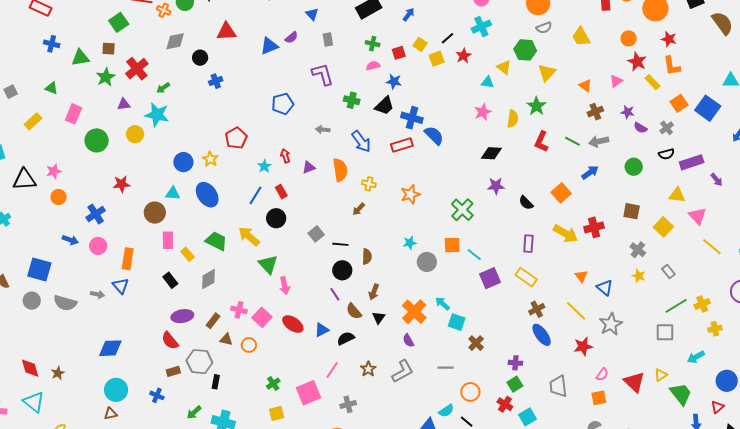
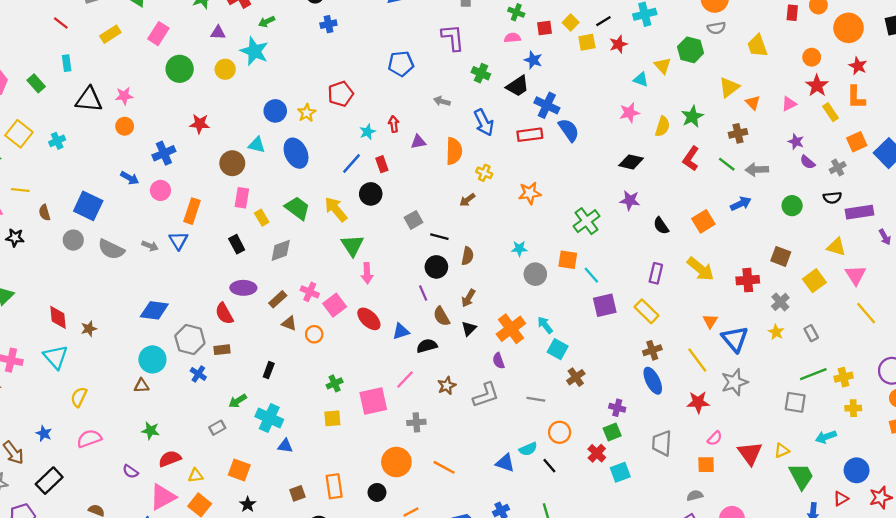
yellow triangle: (547, 73) -> (729, 87), moved
brown cross: (595, 112) -> (738, 133), moved
red cross: (594, 227) -> (748, 280), moved
blue triangle: (605, 288) -> (735, 339), size x1.4
gray hexagon: (199, 362) -> (190, 340), moved

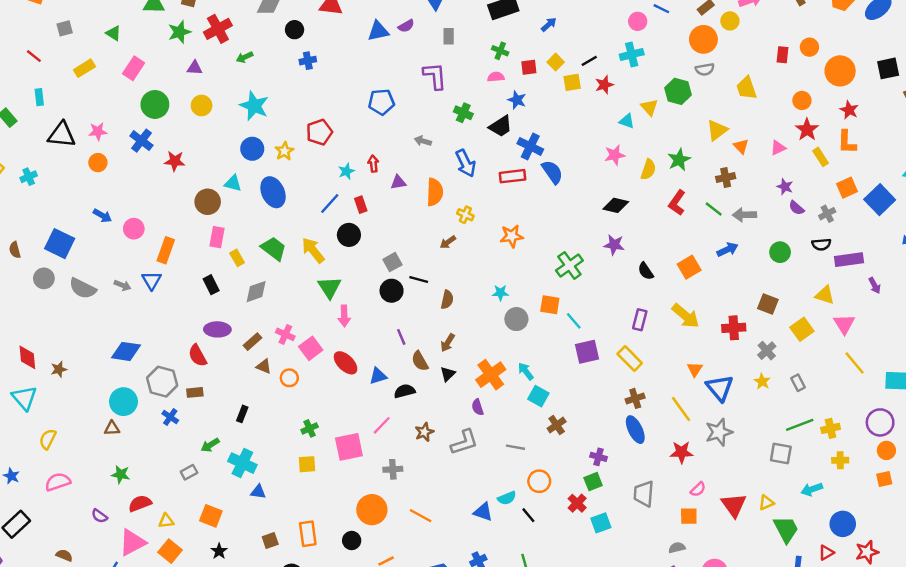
cyan star: (254, 51) -> (254, 106), moved
blue cross: (164, 153) -> (141, 141), moved, turned -30
black circle: (436, 267) -> (392, 291), moved

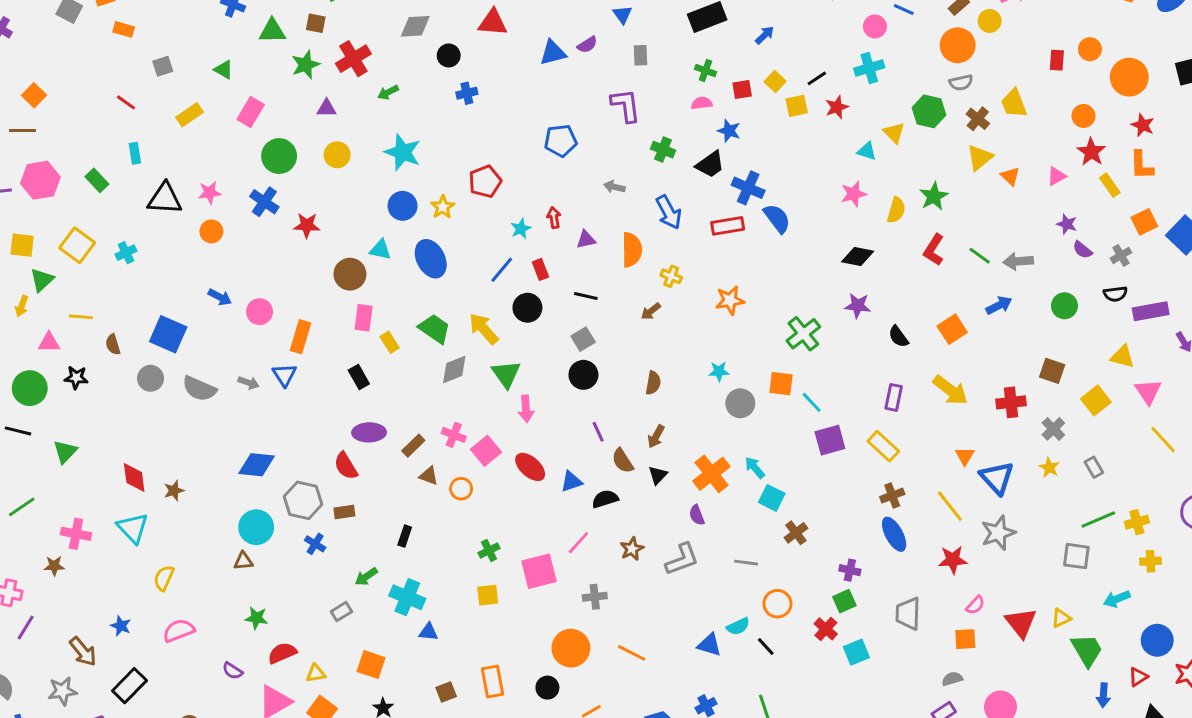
brown cross: (726, 178) -> (978, 119), moved, turned -36
black line: (419, 280) -> (586, 296), moved
gray diamond: (256, 292) -> (454, 369), moved

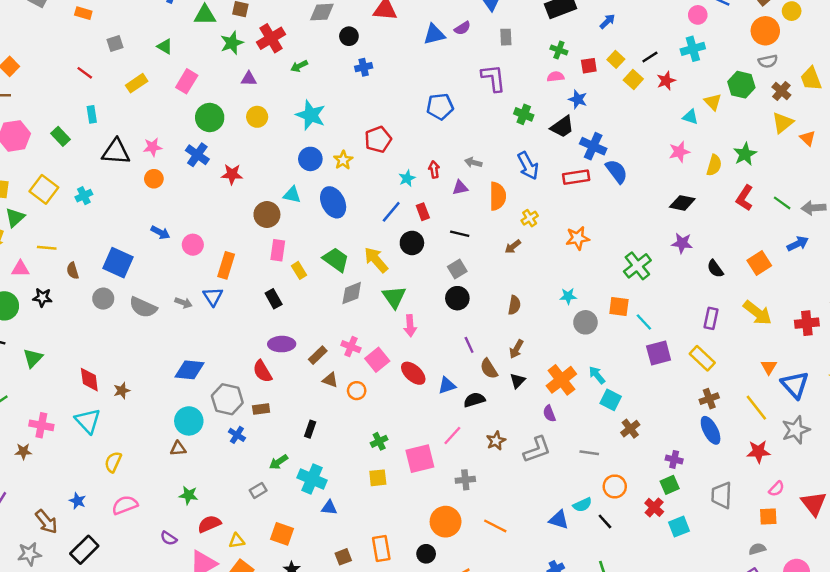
yellow square: (797, 106) -> (633, 79), turned -36
gray arrow: (614, 187) -> (473, 162), moved
yellow cross: (671, 276) -> (530, 218), turned 35

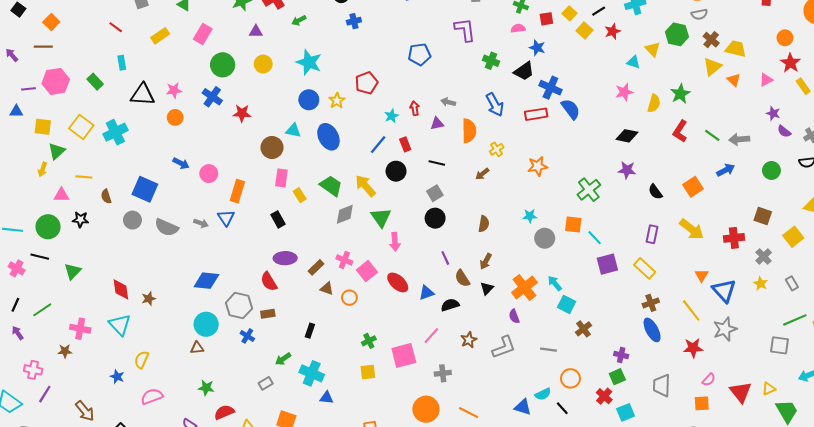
yellow trapezoid: (811, 79) -> (736, 49), moved, turned 125
cyan cross: (84, 196) -> (115, 132), size x1.6
blue star: (78, 501) -> (117, 377), moved

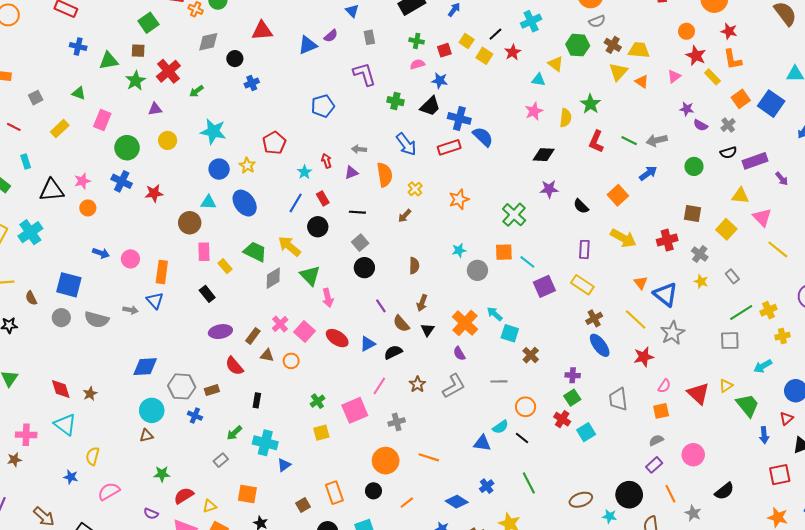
pink cross: (344, 260) -> (280, 324), turned 35
red semicircle: (269, 282) -> (234, 366), moved
blue triangle: (327, 398) -> (284, 465), turned -32

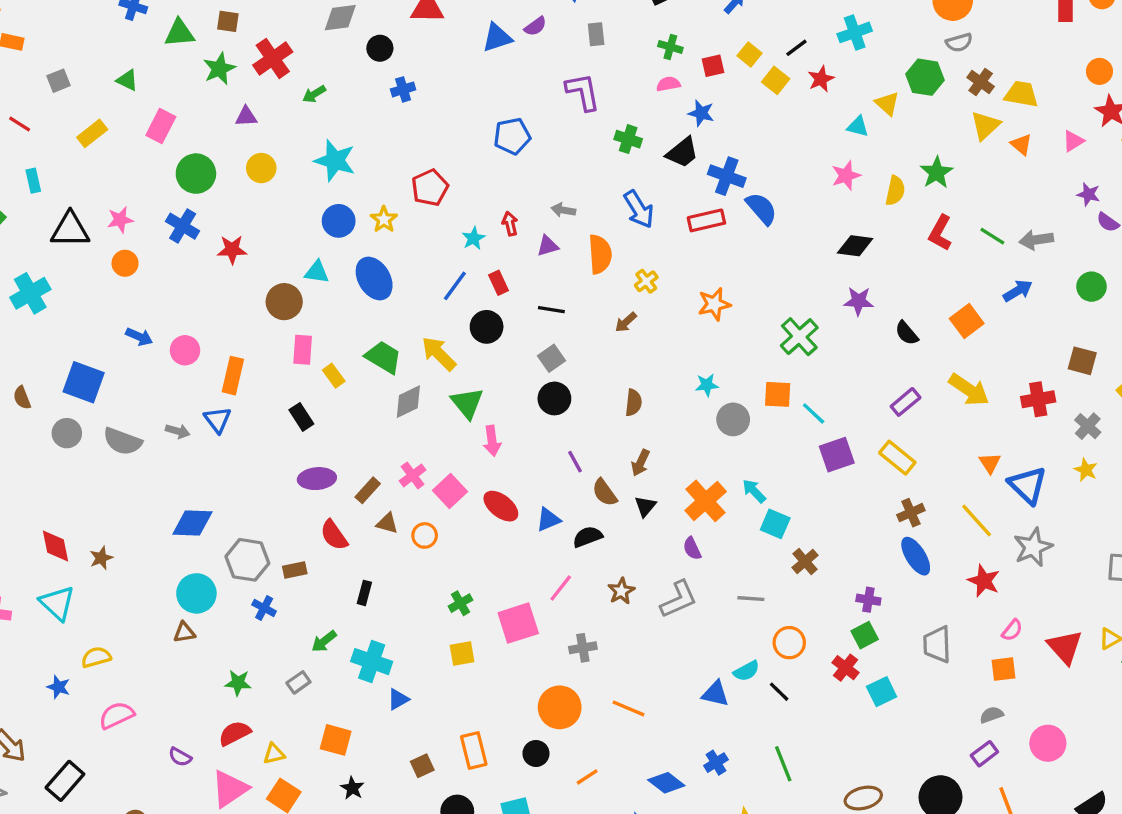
purple rectangle: (584, 249) -> (906, 402), turned 42
red star: (644, 357) -> (984, 581), turned 30
yellow semicircle: (93, 456) -> (96, 657), turned 54
green star: (162, 474) -> (238, 683), moved

